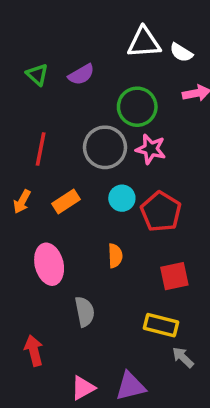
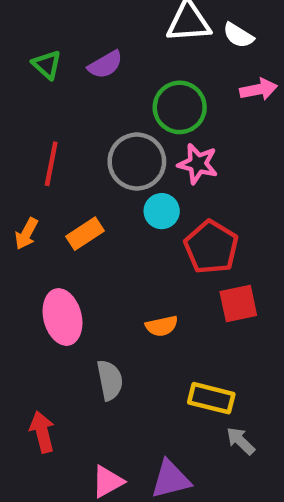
cyan circle: (122, 198) -> (162, 211), moved
orange semicircle: (115, 256) -> (162, 326), moved, turned 80
red square: (174, 276) -> (238, 303), moved

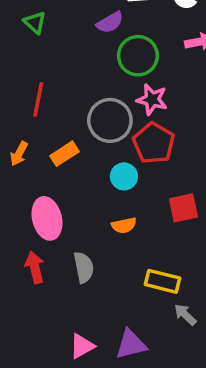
purple semicircle: (105, 65) -> (110, 22), moved
gray circle: (137, 162) -> (110, 120), moved
cyan circle: (162, 211) -> (124, 176), moved
red pentagon: (211, 247) -> (154, 143), moved
red arrow: (42, 432) -> (35, 267), moved

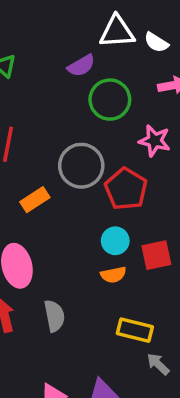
pink star: (152, 99) -> (155, 141), moved
cyan circle: (124, 176) -> (115, 241), moved
orange semicircle: (124, 225) -> (113, 275), moved

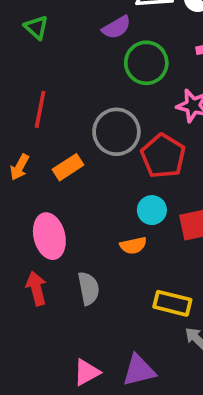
orange semicircle: (113, 275) -> (133, 245), moved

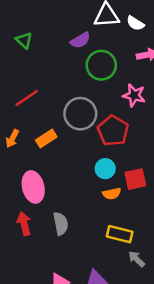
red line: (40, 109) -> (27, 98), turned 45
orange semicircle: (133, 245) -> (112, 194), moved

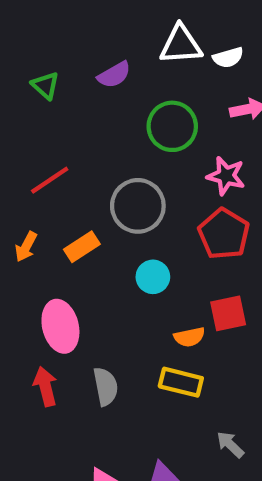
white semicircle: (135, 23) -> (228, 58), turned -48
purple semicircle: (80, 40) -> (114, 75), moved
red pentagon: (113, 131) -> (224, 234), moved
cyan circle: (105, 169) -> (153, 277), moved
yellow rectangle: (120, 234) -> (181, 382), moved

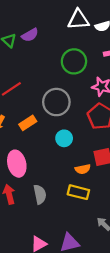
purple semicircle: (114, 75) -> (30, 35), moved

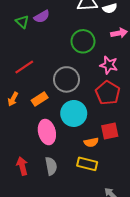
cyan circle: (64, 138) -> (74, 113), size x1.6
pink ellipse: (17, 164) -> (47, 132), moved

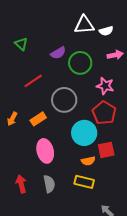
purple semicircle: (42, 17) -> (58, 53), moved
red line: (24, 67) -> (33, 81), moved
cyan circle: (74, 113) -> (84, 133), moved

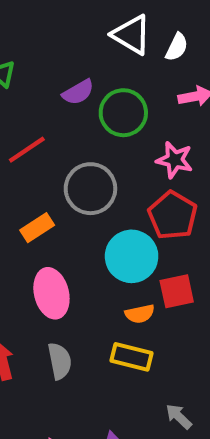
white triangle: (84, 25) -> (132, 35), turned 35
white semicircle: (106, 31) -> (177, 47), turned -48

